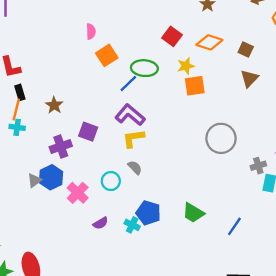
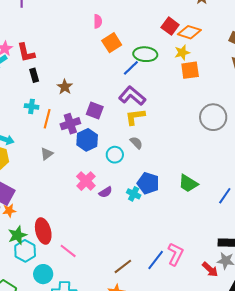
orange diamond: (209, 42) -> (189, 32), moved
orange line: (16, 109) -> (47, 119), moved
blue hexagon: (51, 177) -> (87, 140), moved
pink cross: (78, 193) -> (86, 181), moved

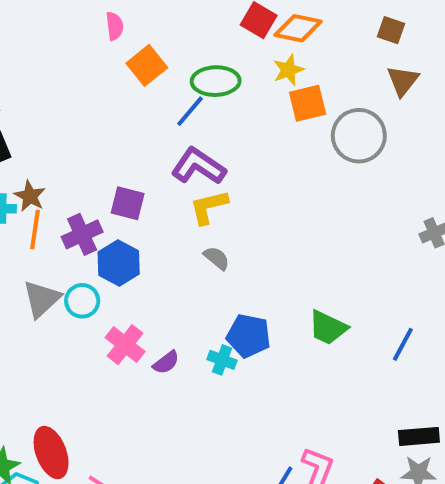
brown star: (65, 87) -> (30, 196), moved
gray circle: (213, 117) -> (359, 136), moved
gray triangle: (47, 154) -> (42, 299), size x1.5
cyan circle: (115, 155) -> (82, 301), moved

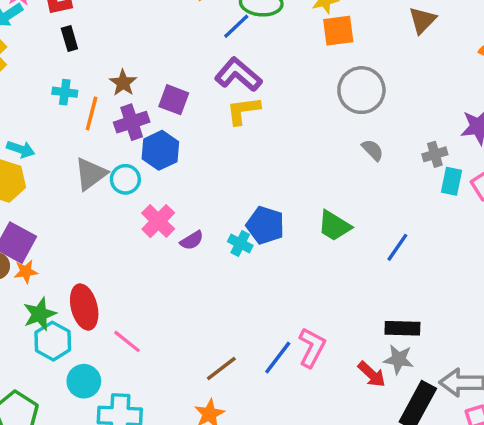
gray circle: (359, 136) -> (361, 90), moved
brown star: (30, 196) -> (123, 83), moved
gray semicircle: (217, 258) -> (373, 150), moved

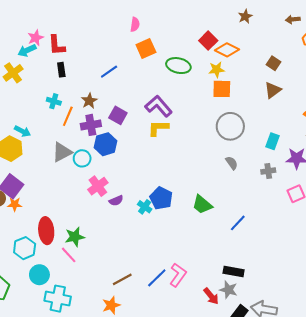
blue line: (236, 26) -> (109, 72), moved
cyan rectangle: (452, 181) -> (272, 141), moved
green star: (40, 314) -> (75, 237), moved

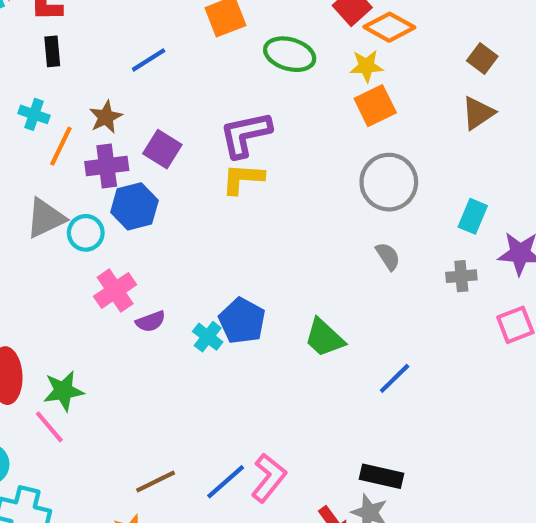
orange square: (222, 89) -> (375, 106), turned -30
purple L-shape: (158, 106) -> (245, 134), turned -64

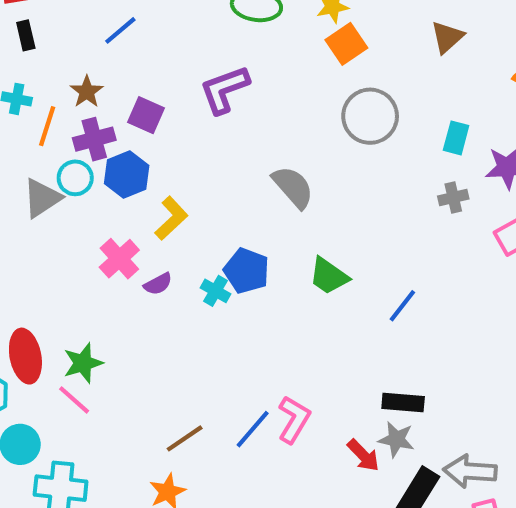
yellow L-shape: (243, 179) -> (171, 218), moved, turned 141
cyan circle: (86, 233) -> (75, 178), moved
gray semicircle: (388, 256) -> (293, 187), moved, size x1.6

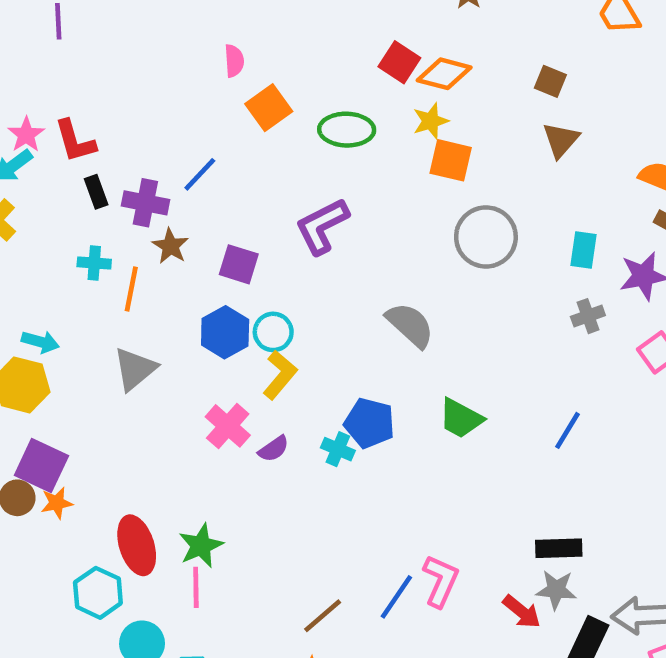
orange square: (346, 44) -> (451, 160), turned -36
purple cross: (94, 139) -> (145, 203), moved, turned 33
cyan circle: (75, 178) -> (273, 332), moved
blue line: (402, 306) -> (567, 430), moved
pink line: (74, 400) -> (196, 587), turned 54

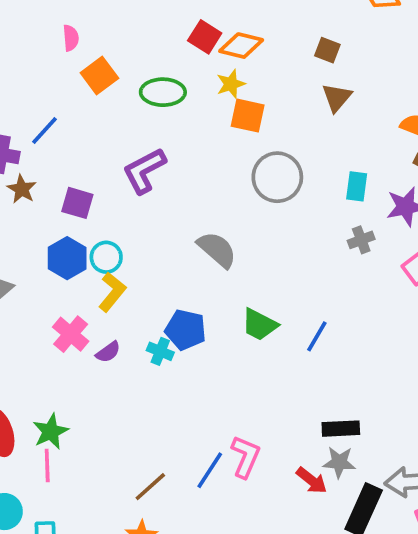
blue line: (567, 430) -> (317, 336), moved

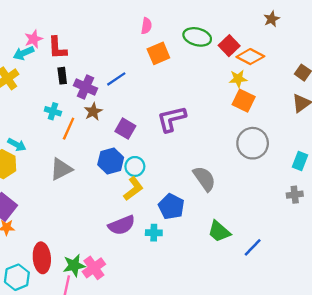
green ellipse: (163, 92) -> (197, 37), moved
blue pentagon: (186, 330) -> (171, 206), moved
pink cross: (71, 334) -> (94, 268), moved
cyan cross: (160, 351) -> (154, 233), turned -35
purple semicircle: (108, 352) -> (122, 225), size x1.6

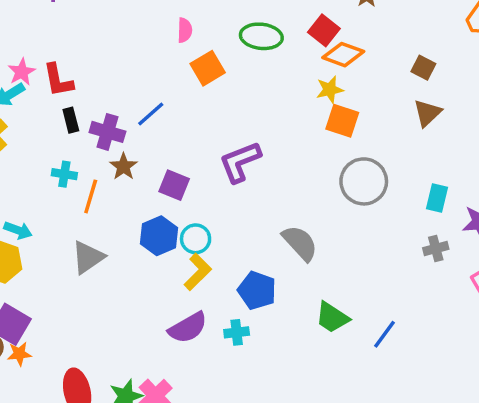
red square: (229, 46) -> (324, 30), moved

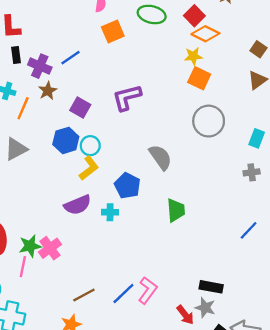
green trapezoid: (332, 317) -> (176, 210), turned -135
blue line: (384, 334) -> (249, 230), moved

